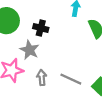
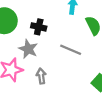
gray line: (71, 79) -> (71, 50), moved

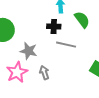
black cross: (39, 27) -> (54, 26), moved

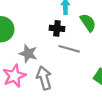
gray arrow: (44, 73) -> (44, 78), size x1.5

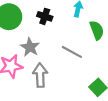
black cross: (57, 28) -> (45, 16), moved

